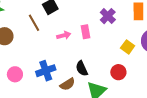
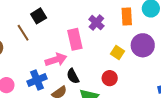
pink rectangle: (85, 32) -> (75, 39), size x1.5
pink arrow: (64, 35) -> (56, 60), moved, size x1.5

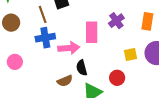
yellow square: (118, 53) -> (130, 55), turned 32
blue cross: (37, 80) -> (45, 38), moved

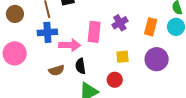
yellow square: (130, 55) -> (123, 57), moved
pink circle: (15, 62) -> (15, 53), size x1.5
brown semicircle: (65, 81) -> (56, 70), moved

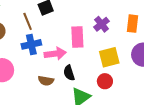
yellow square: (123, 57) -> (109, 57), size x1.5
brown semicircle: (56, 70) -> (46, 81), turned 35

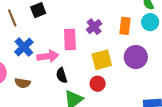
brown line: (28, 21) -> (12, 18), moved
blue cross: (31, 44) -> (24, 47), turned -30
brown semicircle: (46, 81) -> (23, 83), moved

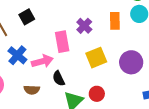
purple circle: (136, 57) -> (131, 62), moved
brown semicircle: (23, 83) -> (32, 90), moved
red circle: (98, 84) -> (97, 94), moved

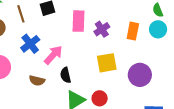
pink rectangle: (62, 42) -> (78, 21), moved
pink arrow: (42, 61) -> (53, 55), turned -45

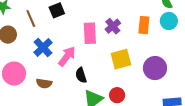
pink rectangle: (78, 21) -> (90, 33), moved
brown semicircle: (37, 81) -> (44, 83), moved

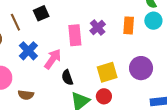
yellow square: (121, 59) -> (107, 72), moved
brown semicircle: (44, 83) -> (26, 95), moved

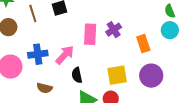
orange rectangle: (129, 25) -> (143, 44), moved, turned -30
blue cross: (28, 51) -> (38, 54), moved, turned 30
brown semicircle: (26, 95) -> (44, 88), moved

